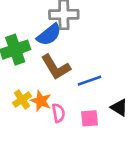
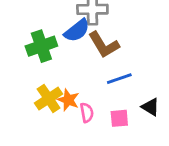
brown L-shape: (56, 67) -> (104, 45), moved
yellow cross: (22, 100) -> (49, 98), size x1.4

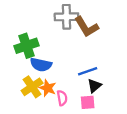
blue semicircle: (77, 31) -> (41, 65), moved, turned 50
brown L-shape: (104, 45) -> (87, 27), moved
black triangle: (150, 107) -> (94, 86), moved, turned 48

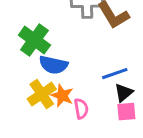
green cross: (26, 46) -> (34, 40), turned -35
pink square: (88, 102) -> (126, 112), moved

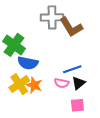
pink semicircle: (81, 109) -> (62, 83), moved, turned 112
pink square: (126, 112) -> (77, 105), moved

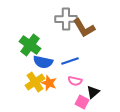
blue line: (72, 69) -> (70, 61), moved
black triangle: (79, 83) -> (93, 92), moved
pink square: (77, 105) -> (82, 102), moved, turned 32

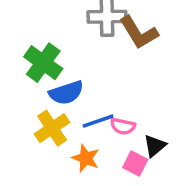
blue line: (70, 61) -> (98, 121), moved
blue semicircle: (43, 62) -> (66, 93), turned -30
orange star: (49, 83) -> (86, 158), moved

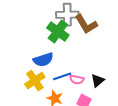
green cross: (43, 63) -> (58, 31), moved
black triangle: (155, 146) -> (98, 81), moved

